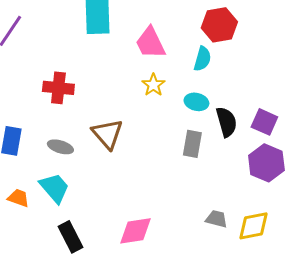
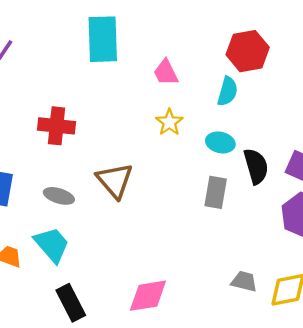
pink trapezoid: (150, 43) -> (166, 72), size x0.7

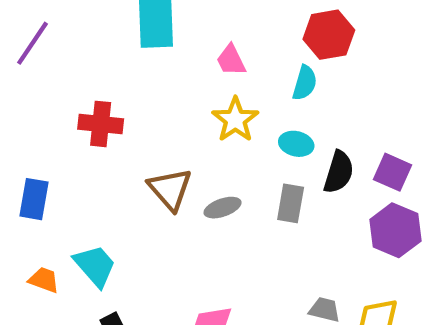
yellow star: (169, 122) -> (235, 120), size x1.4
black semicircle: (256, 166) -> (339, 172), turned 33
gray ellipse: (59, 196) -> (223, 208), moved, turned -36

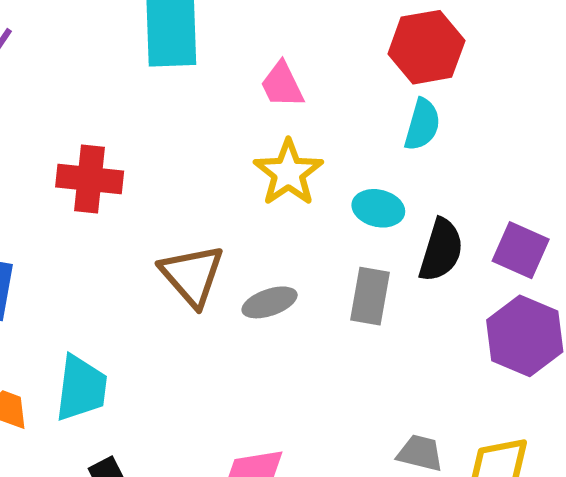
cyan semicircle: (305, 83) -> (422, 125), moved
cyan trapezoid: (95, 266) -> (81, 388), turned 48

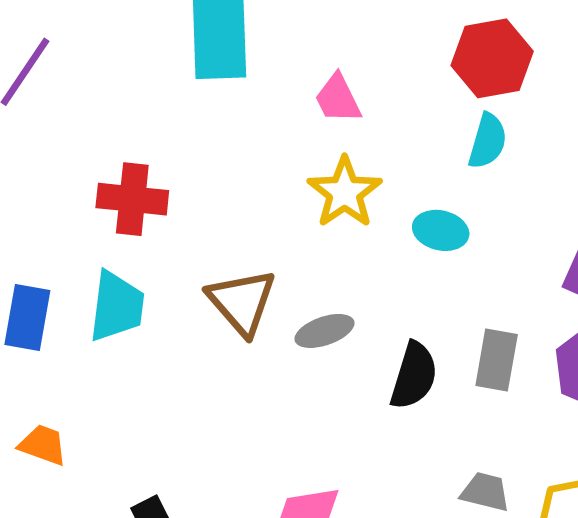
black semicircle: (441, 250) -> (414, 376), moved
gray rectangle: (370, 296) -> (497, 360), moved
cyan trapezoid: (81, 388) -> (117, 306), moved

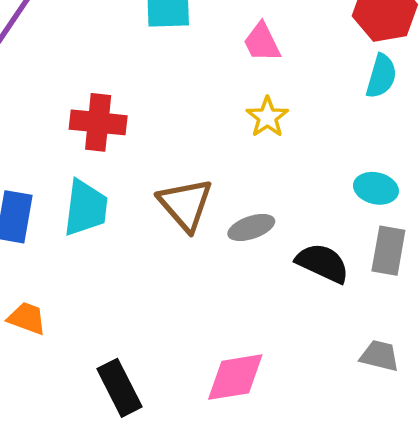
yellow star: (345, 192) -> (267, 117), size x0.7
cyan ellipse: (441, 230) -> (376, 188), moved
black semicircle: (414, 376) -> (323, 263), turned -82

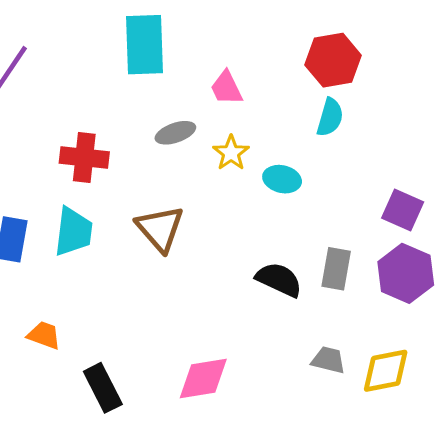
cyan ellipse: (376, 188) -> (282, 179), moved
gray ellipse: (251, 227) -> (175, 133), moved
orange trapezoid: (27, 318) -> (44, 335), moved

